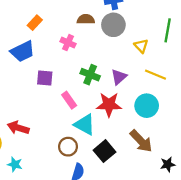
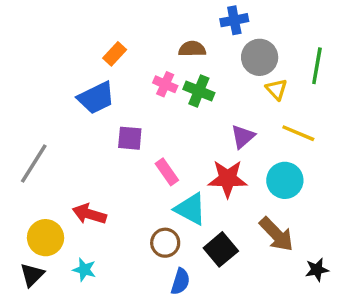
gray circle: (113, 25) -> (260, 57), moved
green cross: (90, 75) -> (199, 91), moved

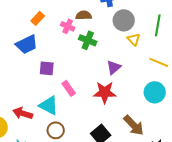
pink cross: (165, 84) -> (68, 26), moved
yellow line: (298, 133) -> (159, 62), moved
cyan circle: (285, 180) -> (155, 92), moved
cyan triangle: (190, 209) -> (49, 105), moved
brown circle: (165, 243) -> (56, 130), moved

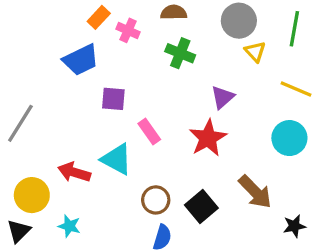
pink cross: (68, 26) -> (128, 30), moved
red star: (105, 92) -> (208, 138), turned -30
brown circle: (56, 130) -> (156, 200), moved

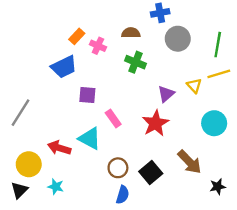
yellow triangle: (255, 52) -> (194, 86), moved
yellow line: (296, 89) -> (219, 74), moved, turned -40

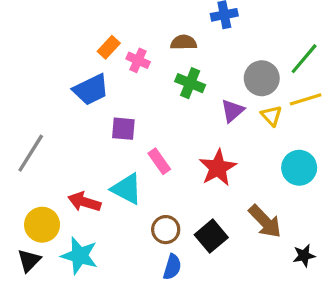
gray circle: (178, 39) -> (262, 78), moved
green line: (218, 45) -> (304, 59), turned 30
purple triangle: (166, 94) -> (232, 111), moved
cyan star: (56, 187) -> (79, 256), size x1.6

